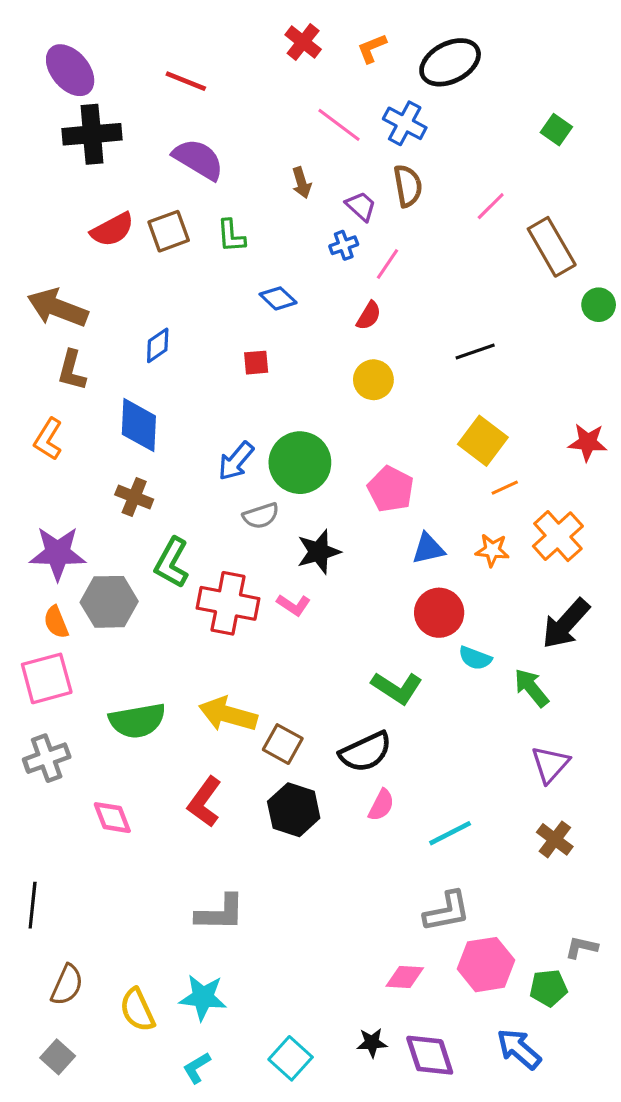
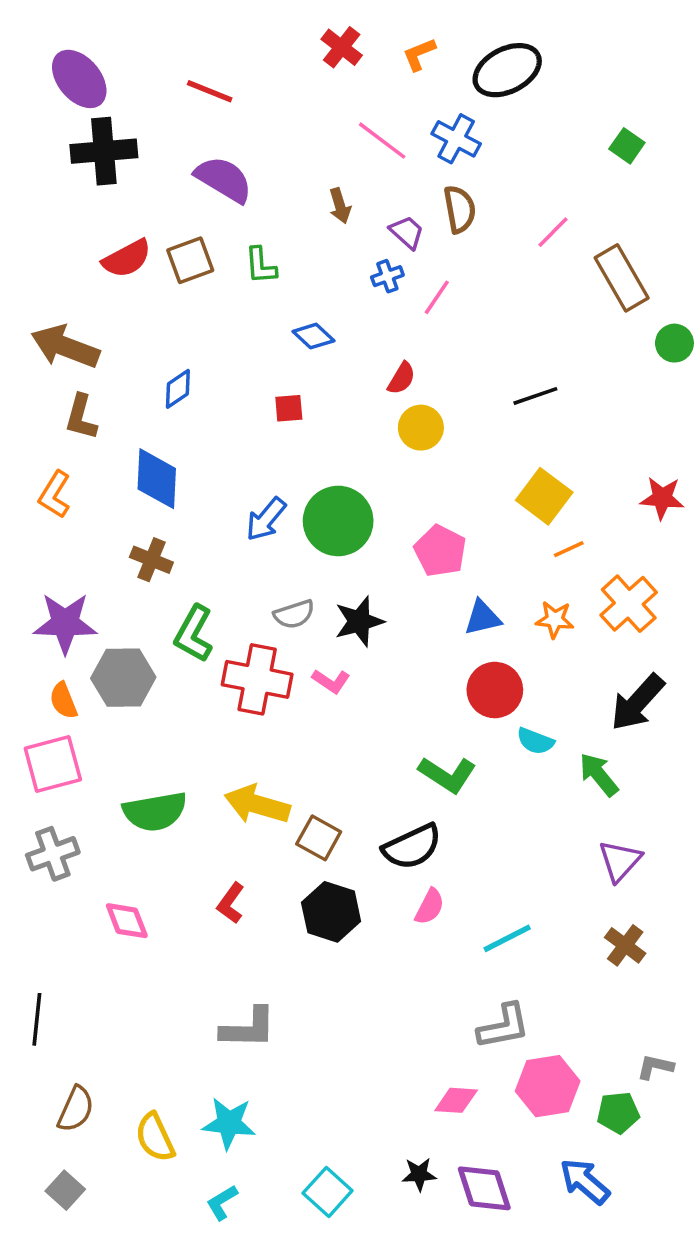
red semicircle: (369, 316) -> (402, 378), moved
gray semicircle: (261, 516) -> (294, 614), moved
red L-shape: (205, 802) -> (231, 903), size x0.7

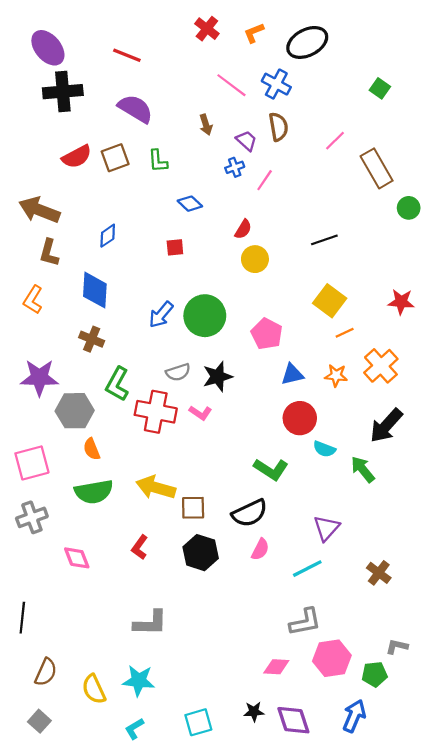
orange semicircle: (63, 701) -> (92, 449), moved
brown square: (319, 838) -> (193, 508), turned -30
purple triangle: (620, 861) -> (326, 528), moved
blue arrow: (585, 1181) -> (354, 716), turned 72
cyan square: (328, 1192) -> (198, 722), turned 32

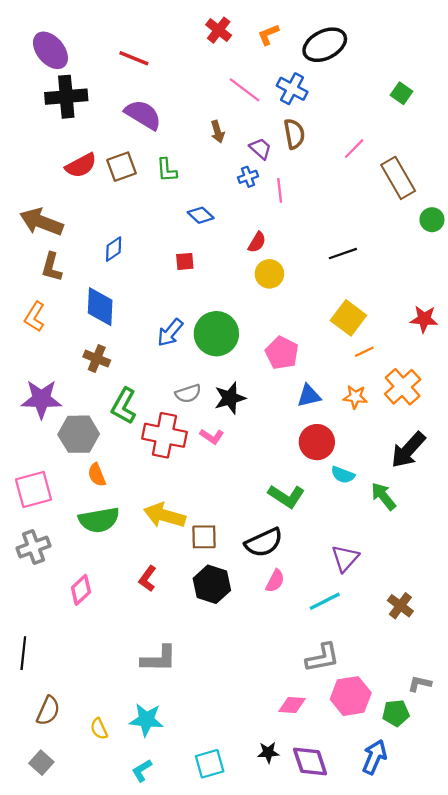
pink line: (265, 180) -> (280, 190), turned -40
pink diamond: (77, 558) -> (81, 590), turned 68
yellow semicircle: (94, 689) -> (99, 729), size x0.7

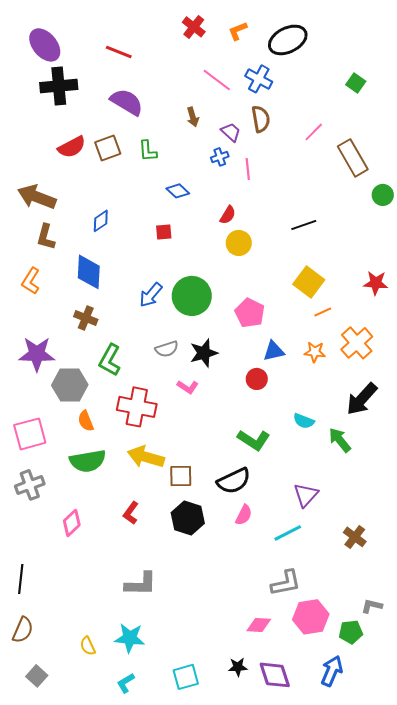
red cross: (164, 435) -> (137, 407), moved
red circle: (317, 442) -> (257, 379), moved, size x0.7
brown semicircle: (48, 711) -> (23, 630), moved

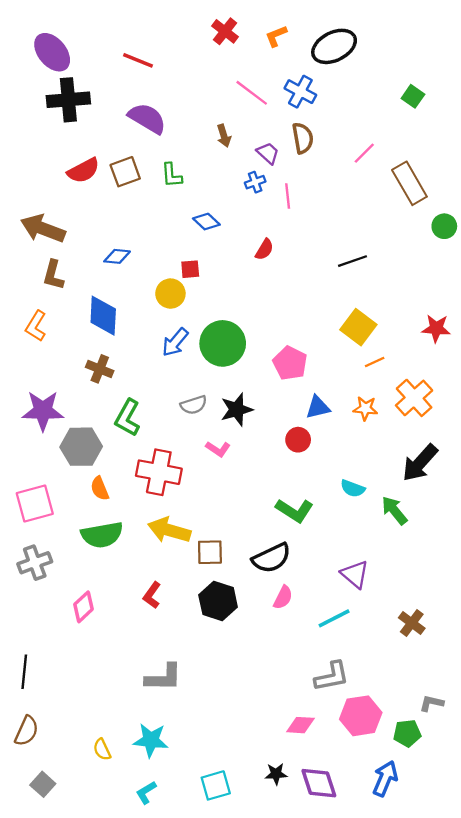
blue diamond: (101, 221) -> (117, 256), turned 40
yellow circle: (239, 243) -> (170, 294), moved
purple triangle: (306, 495) -> (355, 574), turned -32

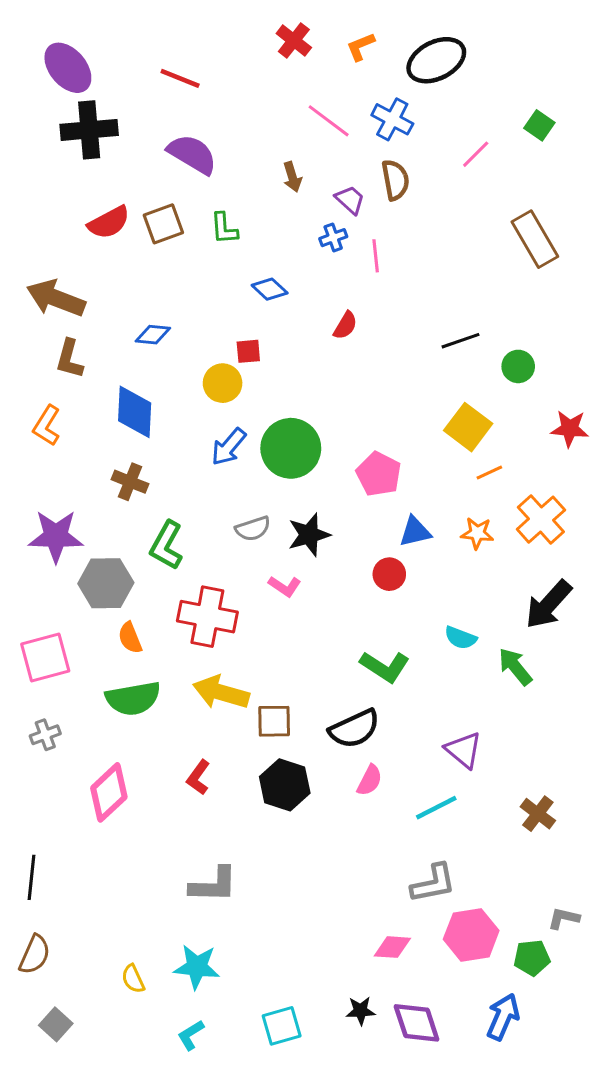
pink line: (364, 153) -> (476, 154), moved
green circle: (444, 226) -> (518, 366), moved
gray cross: (35, 563) -> (45, 735), size x0.7
pink diamond: (83, 607) -> (109, 792), size x1.4

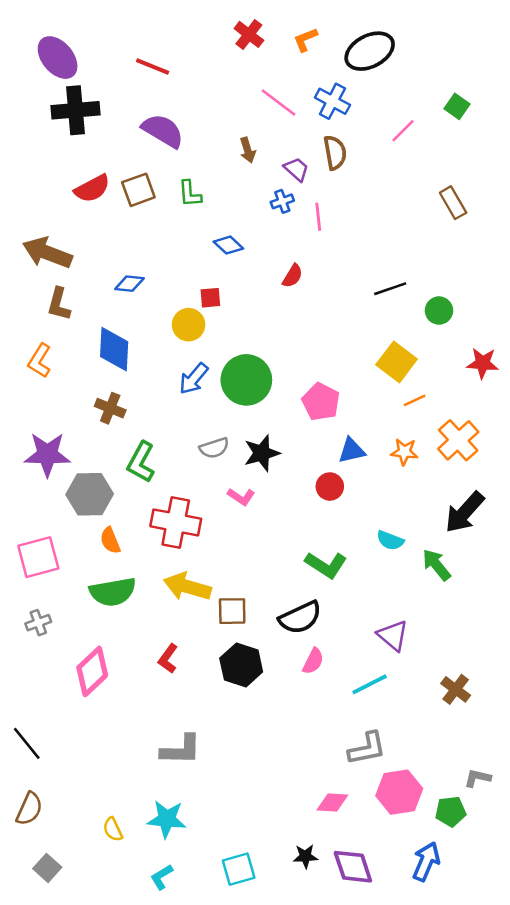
brown rectangle: (535, 239) -> (453, 203), size x0.7
black line: (32, 877) -> (27, 743), turned -45

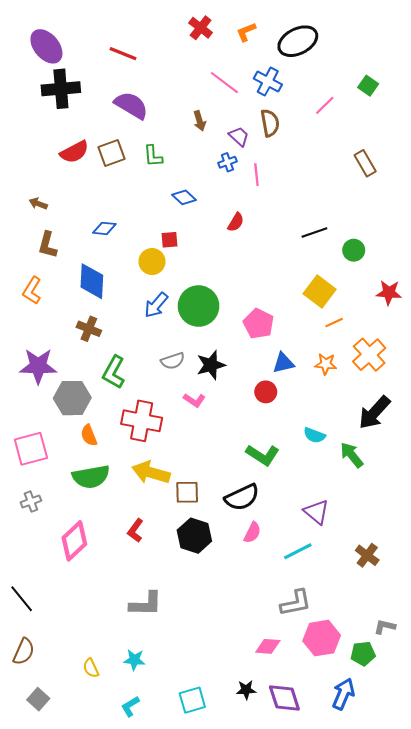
brown arrow: (47, 253) -> (38, 204), size x0.5
cyan star: (167, 819) -> (134, 660), size x0.7

